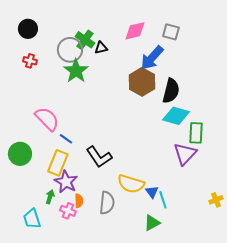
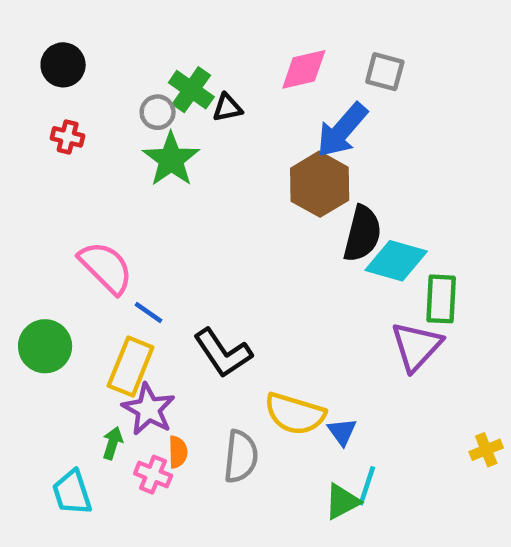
gray circle: (70, 50) -> (158, 112), size x0.6
black semicircle: (171, 91) -> (362, 234), moved
cyan line: (163, 200) -> (367, 486), moved, turned 36

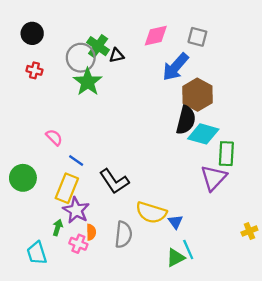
gray circle: (158, 112) -> (81, 58), size x1.6
brown hexagon: (320, 184) -> (197, 95), moved
pink semicircle: (106, 267) -> (54, 137), size x0.6
cyan line: (367, 486) -> (188, 250), turned -42

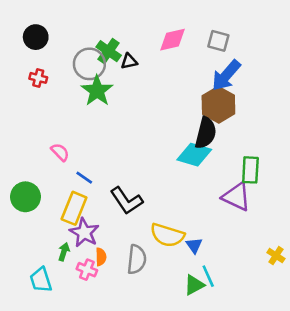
blue arrow: (175, 67) -> (226, 75), moved
cyan diamond: (203, 134) -> (194, 155), moved
purple triangle: (214, 178) -> (236, 197), turned -48
yellow cross: (249, 231) -> (276, 256), turned -35

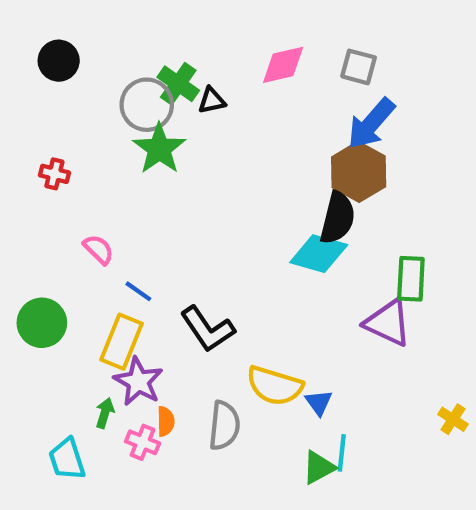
red cross: (38, 78) -> (54, 174), moved
cyan line: (208, 276) -> (342, 453), turned 30

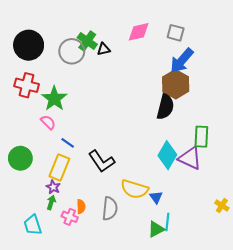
black circle: (59, 61) -> (29, 45), moved, size x1.5
green star: (159, 149) -> (54, 99), moved
red cross: (54, 174) -> (27, 85), size x1.6
cyan diamond: (319, 254) -> (167, 155), moved, turned -76
purple star: (138, 382) -> (53, 187), moved, size x0.6

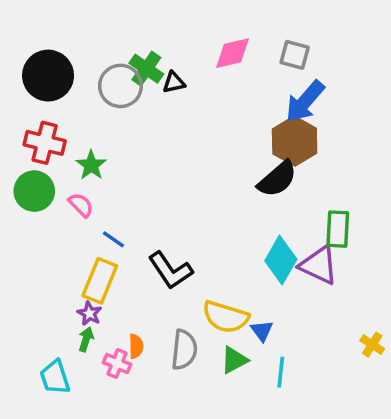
green star: (54, 99) -> (91, 165), size x0.7
black semicircle: (165, 107) -> (277, 179), turned 35
green circle: (20, 158) -> (34, 191), moved
green triangle: (156, 229) -> (234, 360), moved

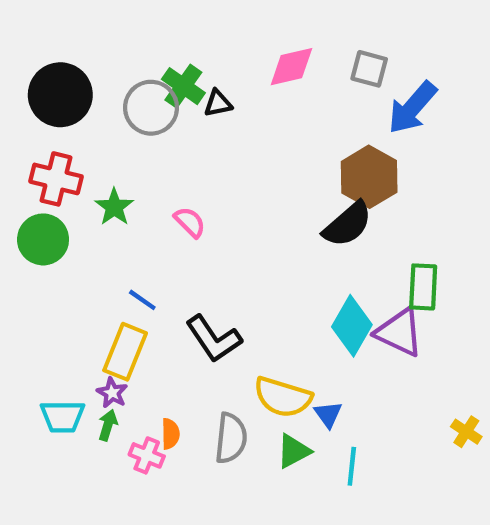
blue arrow: (305, 101) -> (412, 108), moved
pink semicircle: (81, 205) -> (190, 222), moved
cyan trapezoid: (55, 377) -> (62, 417), moved, turned -72

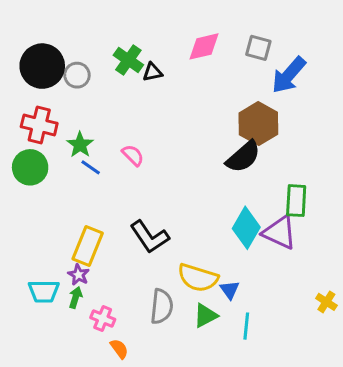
gray circle: (151, 108) -> (77, 75), moved, size x0.7
blue line: (142, 300) -> (91, 167), moved
orange semicircle: (170, 434) -> (119, 349), moved, turned -35

